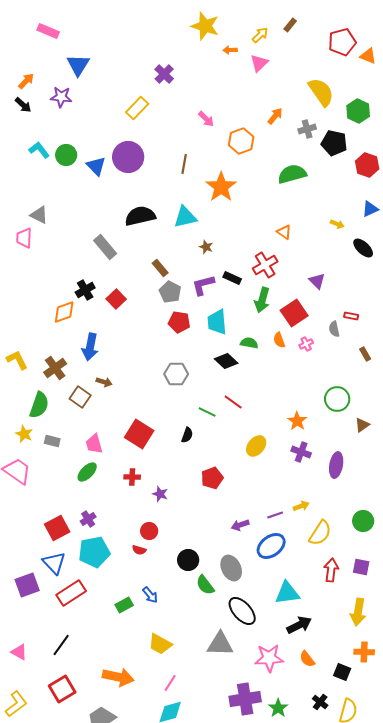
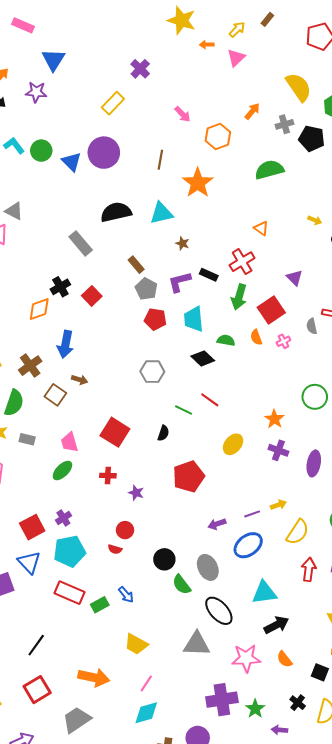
red pentagon: (212, 478) -> (189, 477), size x1.4
red rectangle: (71, 593) -> (70, 593), moved, turned 56

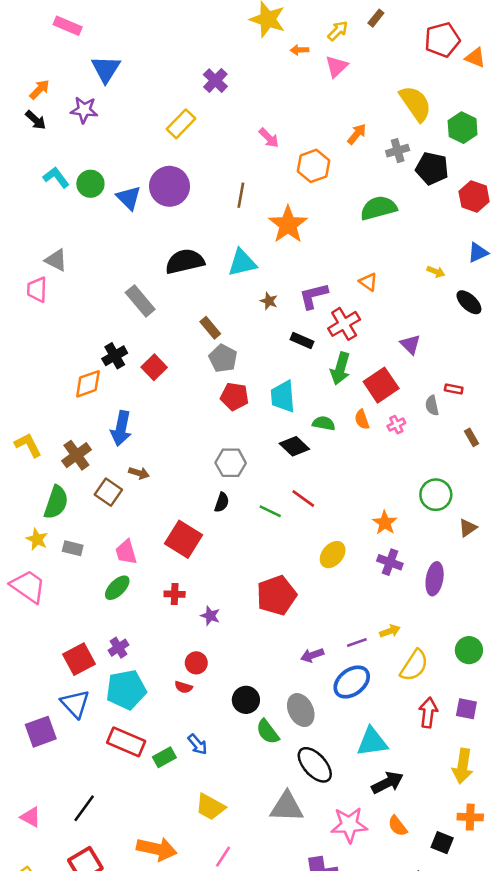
purple L-shape: (180, 282) -> (313, 296), moved
black semicircle: (163, 433) -> (222, 502), moved

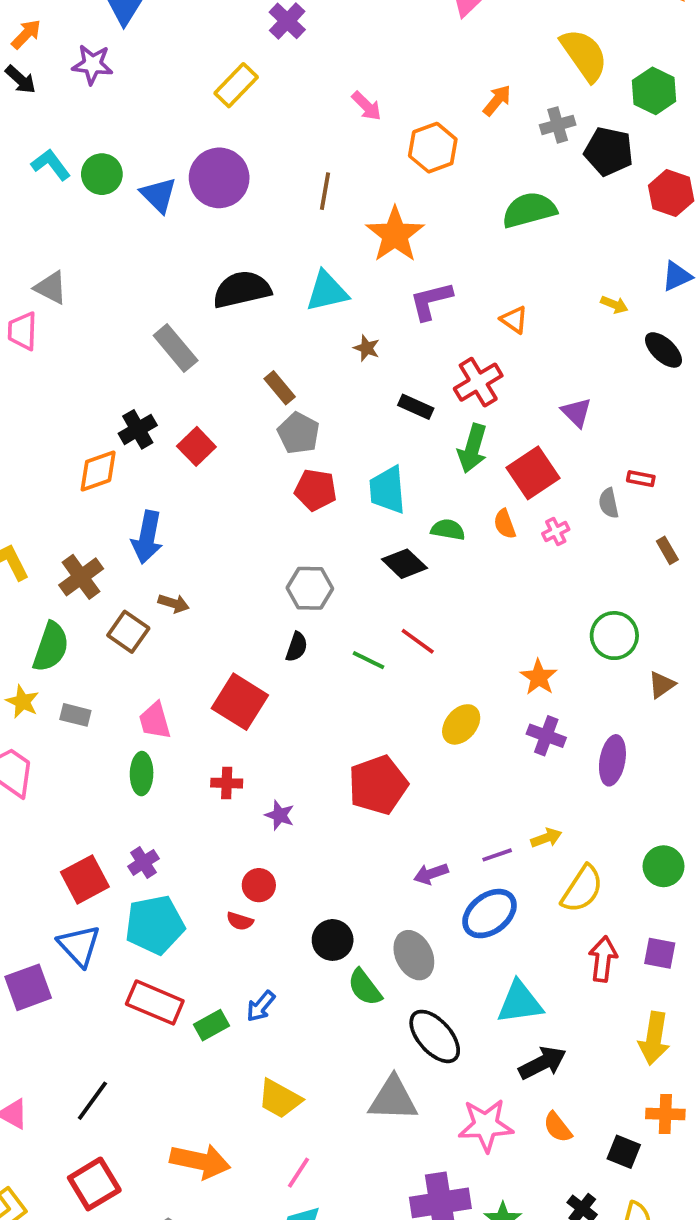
purple L-shape: (313, 296) -> (431, 301), moved
green ellipse: (117, 588) -> (142, 774), turned -44
blue arrow: (198, 744) -> (261, 1006), turned 80

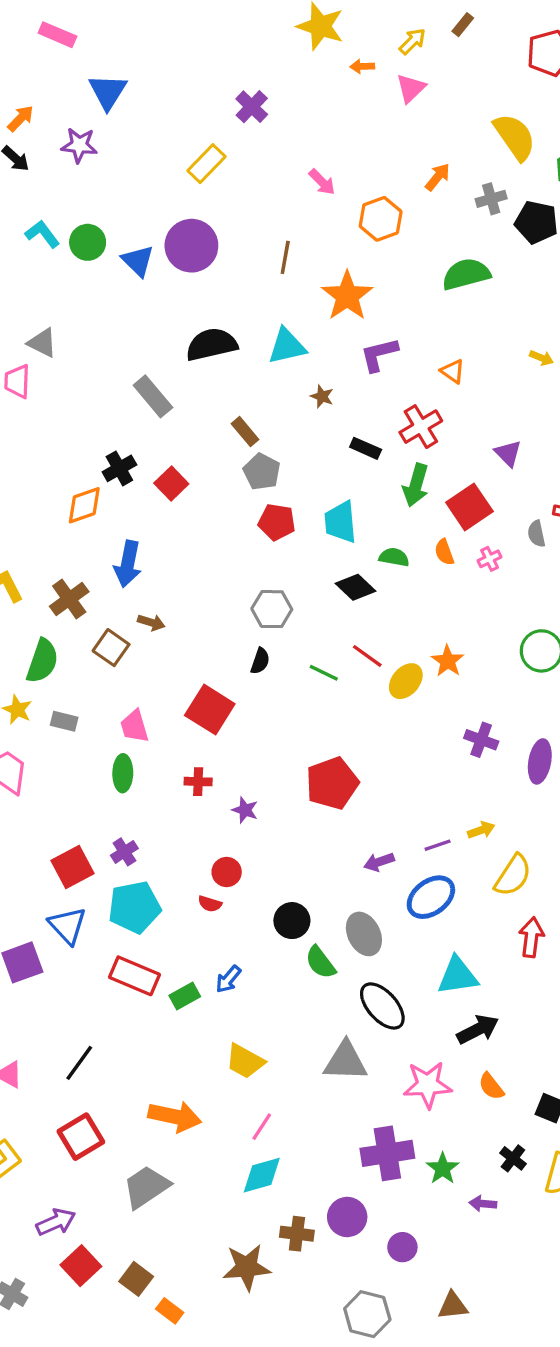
orange star: (539, 677) -> (448, 661), moved
yellow ellipse: (461, 724) -> (406, 681), moved

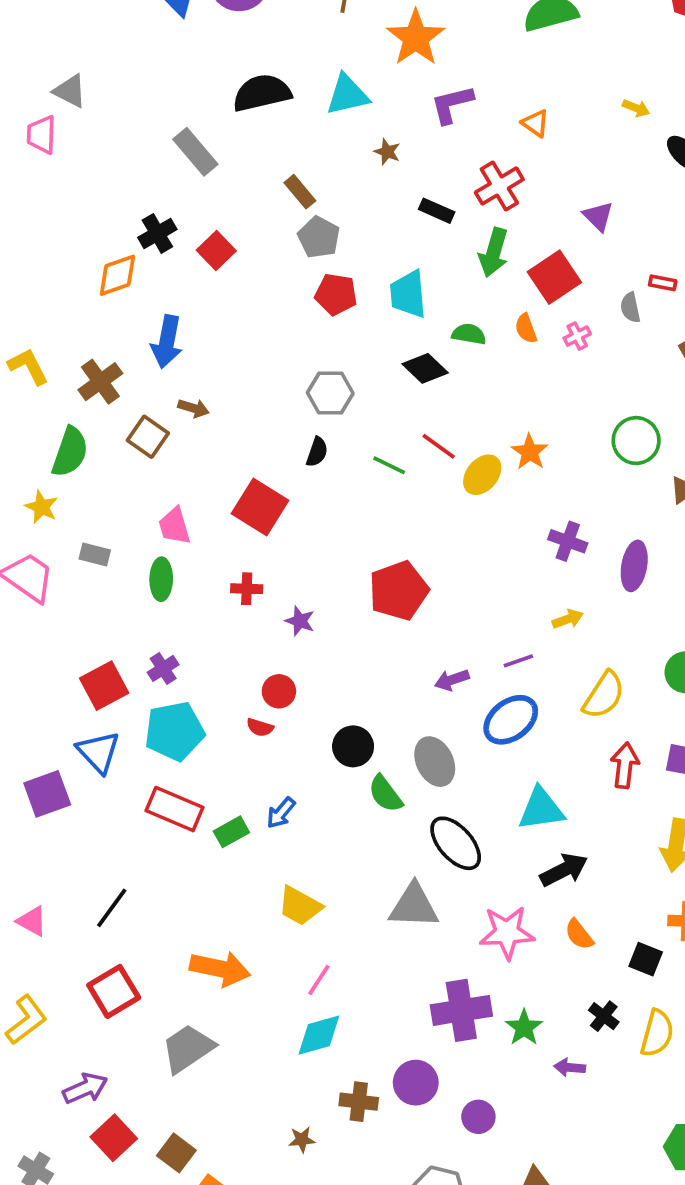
gray rectangle: (64, 721) -> (95, 555), moved
yellow arrow: (481, 830) -> (568, 619), moved
brown star: (247, 1267) -> (302, 1140), size x0.5

